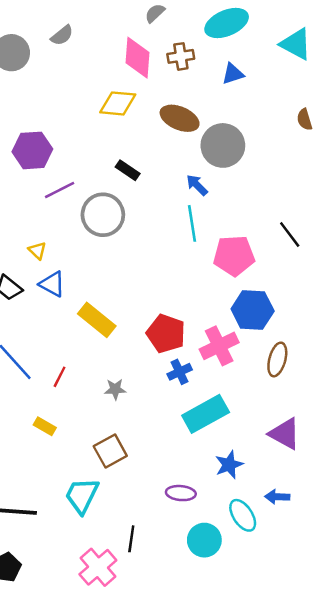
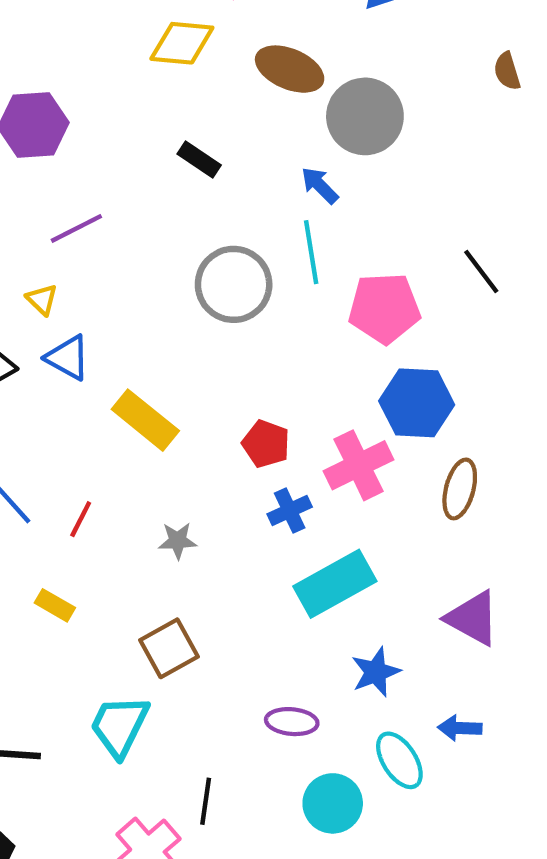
purple line: (60, 190) -> (76, 228), moved
gray circle: (103, 215) -> (234, 284), moved
red pentagon: (166, 333) -> (266, 444), size x0.7

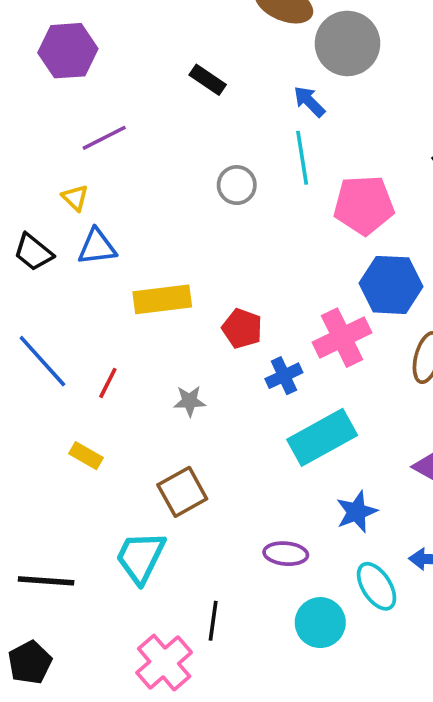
gray circle: (234, 284) -> (237, 185), size x0.6
blue triangle: (68, 358) -> (97, 247), turned -36
yellow rectangle: (145, 420) -> (162, 299), turned -46
red pentagon: (266, 444) -> (242, 328), moved

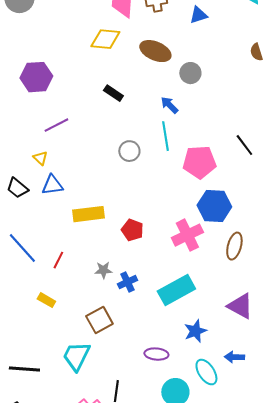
gray circle: (347, 43) -> (190, 73), size x0.6
blue cross: (284, 376) -> (127, 282), moved

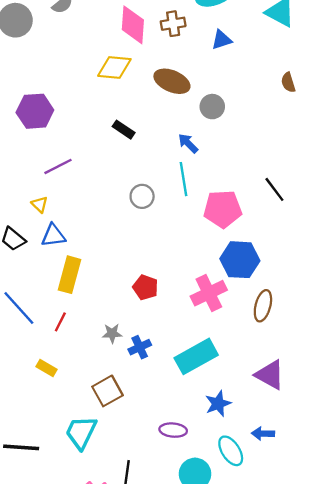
yellow rectangle: (88, 214) -> (70, 275), moved, turned -68

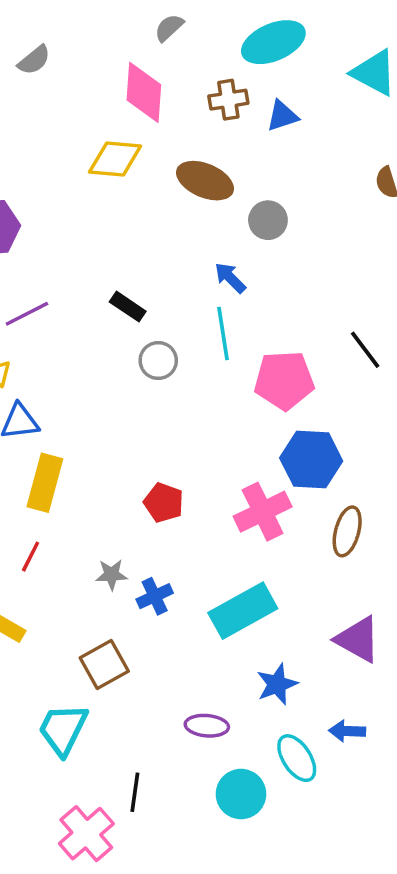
brown cross: (173, 24) -> (228, 100), moved
black rectangle: (124, 130) -> (128, 307), moved

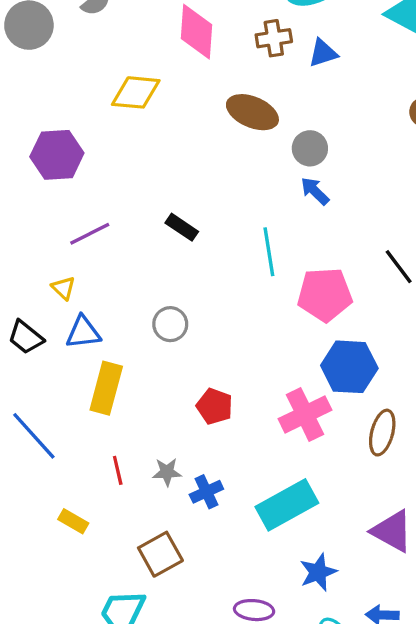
yellow diamond: (115, 159) -> (136, 92), moved
blue arrow: (230, 278) -> (315, 191), moved
gray circle: (158, 361) -> (170, 324), moved
red line: (31, 557) -> (118, 470), moved, turned -40

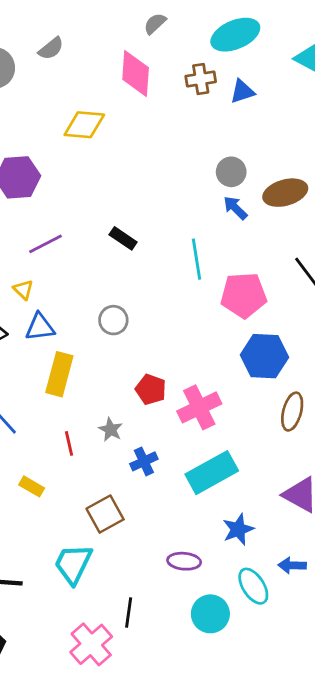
brown ellipse: (252, 112) -> (285, 193), moved, turned -39
pink cross: (305, 414) -> (199, 407), moved
gray star: (167, 472) -> (111, 430), moved, turned 30

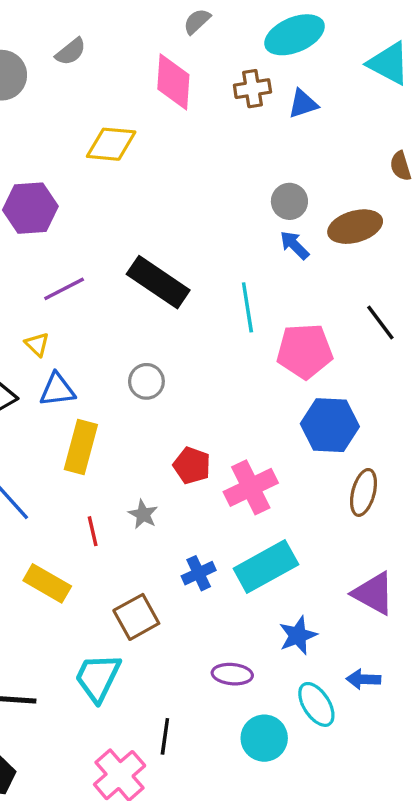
black rectangle: (123, 238) -> (158, 282), size x1.8
blue cross: (144, 461) -> (199, 573), moved
yellow rectangle: (32, 486) -> (47, 583), size x1.5

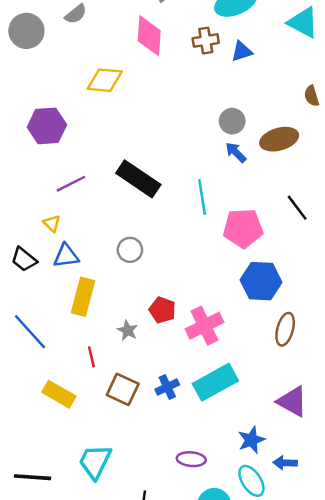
gray star: (143, 514) -> (128, 330), moved
brown square: (136, 617) -> (123, 389), moved, turned -36
blue star: (298, 635) -> (251, 440), moved

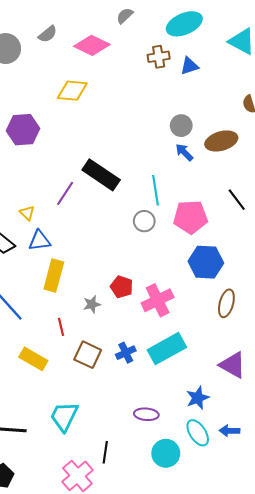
pink diamond: (149, 36) -> (92, 45), moved, turned -68
purple line: (71, 184) -> (65, 193), moved, turned -30
gray circle: (130, 250) -> (144, 221), moved
gray star: (128, 330) -> (92, 304), turned 30
blue arrow: (285, 463) -> (230, 431), moved

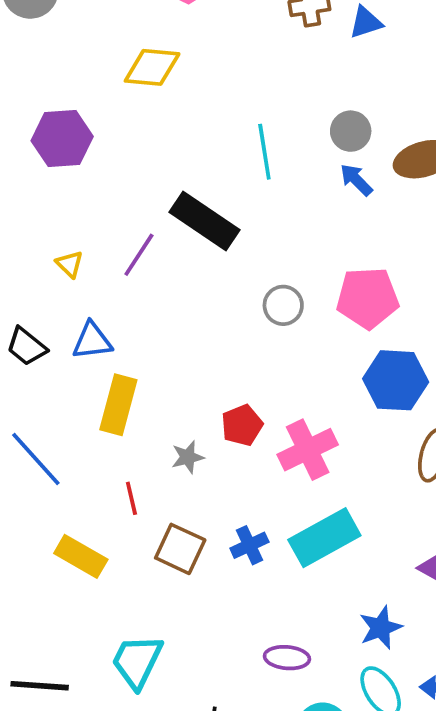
cyan line: (156, 190) -> (264, 152), moved
yellow triangle: (27, 213) -> (70, 264), moved
red pentagon: (122, 287) -> (242, 425), turned 30

